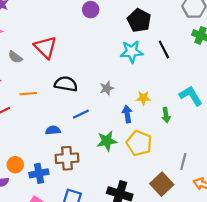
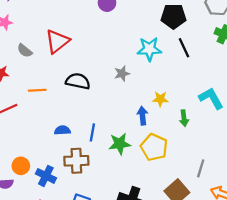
black pentagon: (139, 20) -> (173, 16), moved, turned -30
red triangle: (45, 47) -> (57, 41), turned 35
gray star: (107, 88) -> (122, 73), moved
blue line: (81, 114) -> (92, 132), moved, turned -56
blue cross: (39, 173) -> (46, 176), turned 36

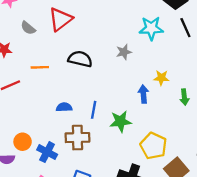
yellow pentagon: (154, 147) -> (153, 146), moved

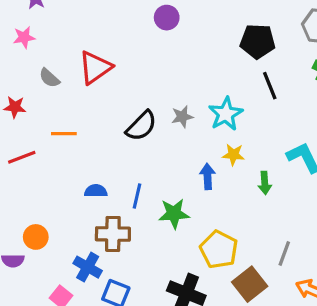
cyan star: (151, 28) -> (226, 114), moved, turned -30
black semicircle: (80, 59) -> (141, 126), moved, turned 120
blue cross: (47, 152) -> (88, 267), moved

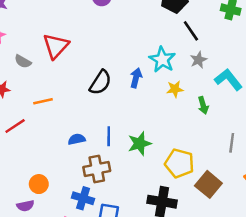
gray star: (182, 117) -> (198, 60), moved
blue arrow: (208, 176) -> (136, 78), moved, turned 30
gray line: (284, 253) -> (232, 143), moved

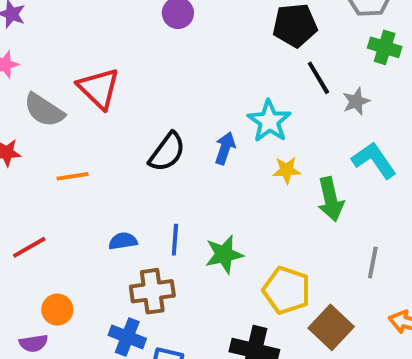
red triangle: (56, 46) -> (99, 88), turned -32
gray star: (198, 60) -> (356, 101), moved
gray semicircle: (23, 61) -> (44, 110), size x1.5
green arrow: (203, 105) -> (331, 199), size x1.5
red line: (15, 126) -> (29, 247), moved

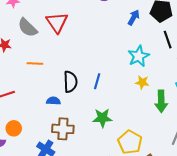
blue arrow: (225, 148) -> (134, 17), moved
black semicircle: (167, 152) -> (70, 82), moved, turned -50
blue line: (175, 240) -> (97, 81), moved

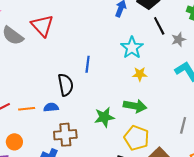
orange line: (35, 63) -> (27, 109), moved
blue line: (97, 81) -> (88, 64), moved
green arrow: (161, 101) -> (135, 106), moved, turned -70

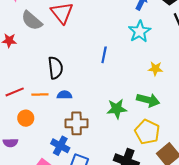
cyan star: (132, 48) -> (140, 31), moved
black semicircle: (66, 85) -> (55, 68), moved
orange circle: (14, 142) -> (26, 118), moved

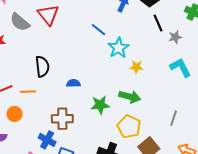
cyan star: (140, 31) -> (119, 48), moved
blue line: (104, 55) -> (99, 30), moved, turned -63
blue semicircle: (64, 95) -> (73, 83), moved

